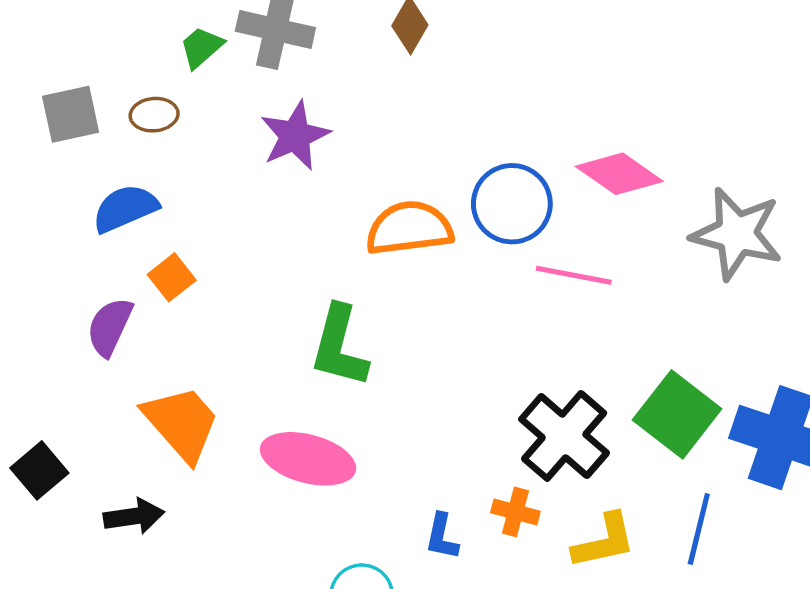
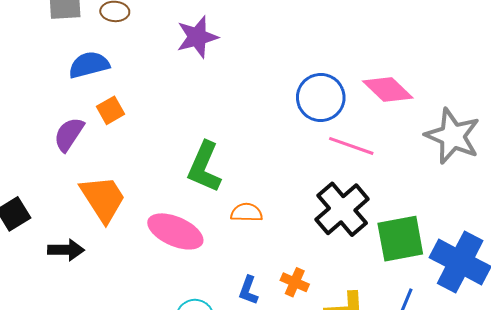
orange semicircle: (409, 228) -> (247, 212), moved, size x0.6
green square: (677, 414) -> (400, 239), turned 33
black cross: (564, 436) -> (342, 209), moved

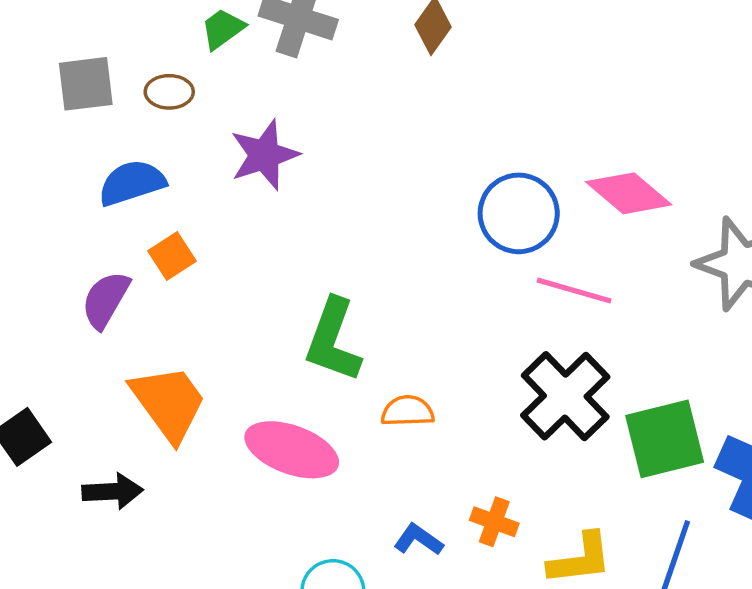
purple star: (197, 37) -> (264, 155), moved
blue L-shape: (248, 290) -> (418, 540), turned 108

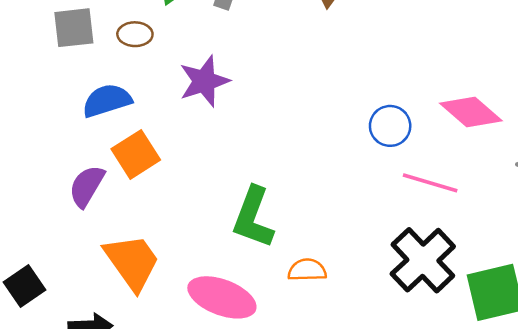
blue circle: (519, 213) -> (390, 126), size x0.7
orange square: (172, 256) -> (136, 154), size x1.4

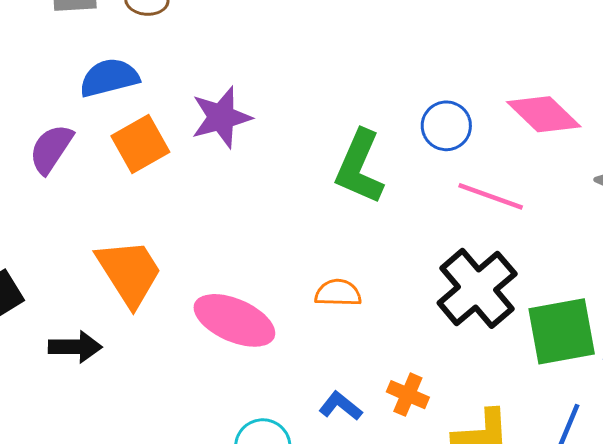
purple star: (204, 81) -> (221, 117), moved
purple semicircle: (87, 186) -> (51, 149), moved
green L-shape: (253, 217) -> (359, 167), moved

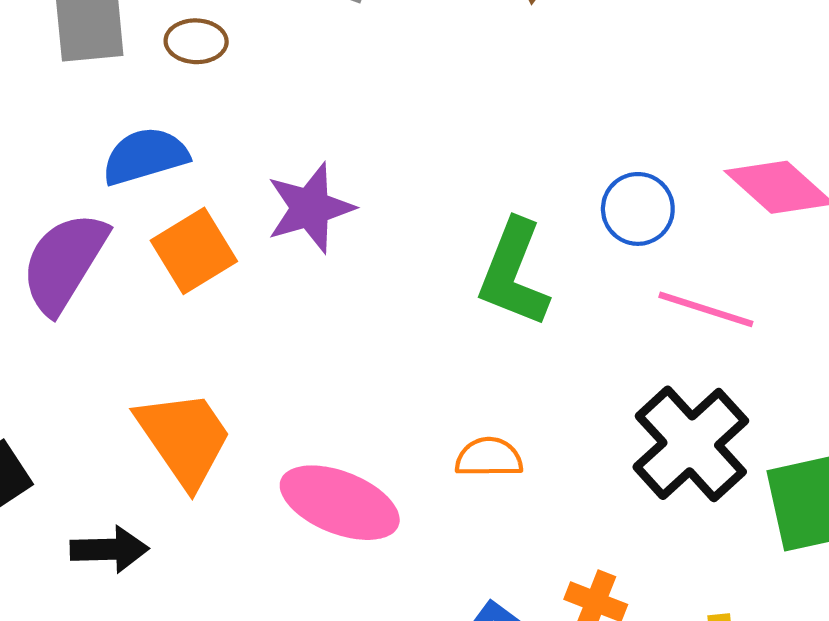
purple semicircle: (51, 149) -> (64, 262), size x1.4

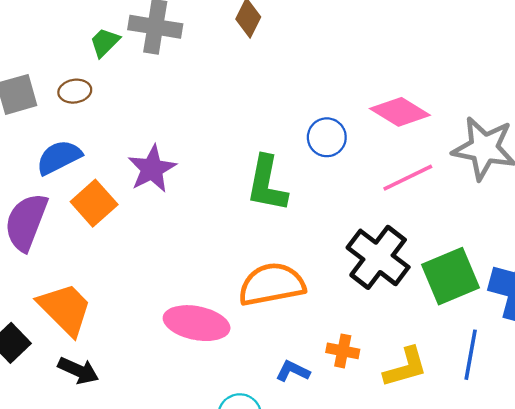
pink line: (706, 309) -> (408, 178), moved, turned -33
orange trapezoid: (184, 438) -> (65, 309), moved
orange semicircle: (489, 457) -> (272, 284), size x1.8
black arrow: (109, 549) -> (78, 371), turned 36

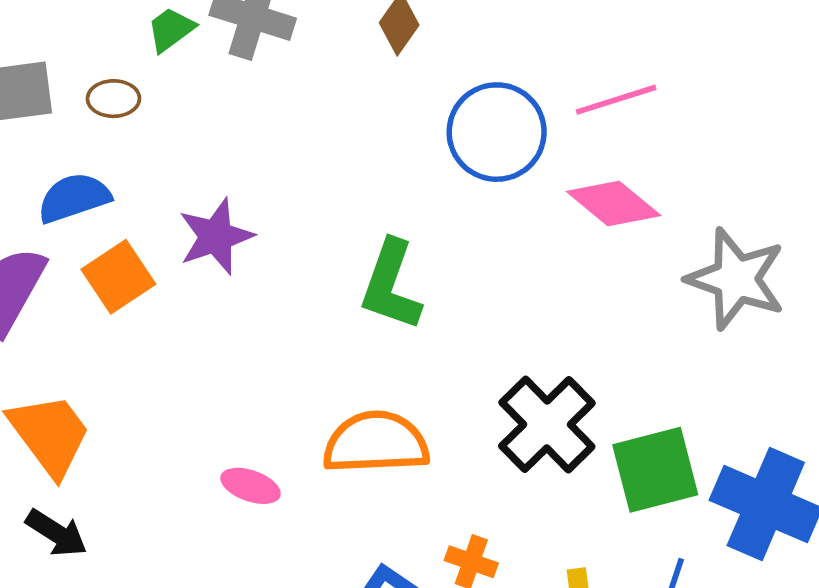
blue circle: (327, 137) -> (497, 132), moved, size x1.6
pink line: (408, 178) -> (616, 100), moved
pink ellipse: (197, 323) -> (251, 486), size x0.6

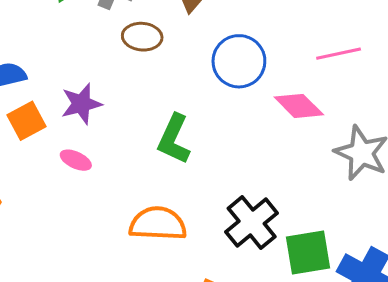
brown ellipse: (113, 99) -> (142, 37), moved, size x1.4
pink line: (616, 100) -> (339, 54), moved
pink ellipse: (251, 486) -> (76, 160), moved

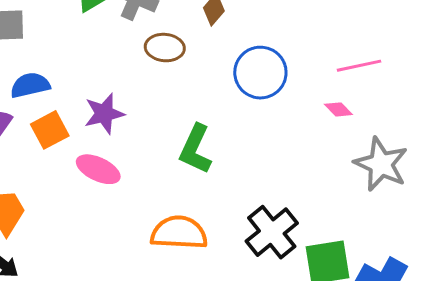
pink diamond: (299, 106) -> (338, 109), moved, size x0.6
pink ellipse: (76, 160) -> (98, 169), size x1.4

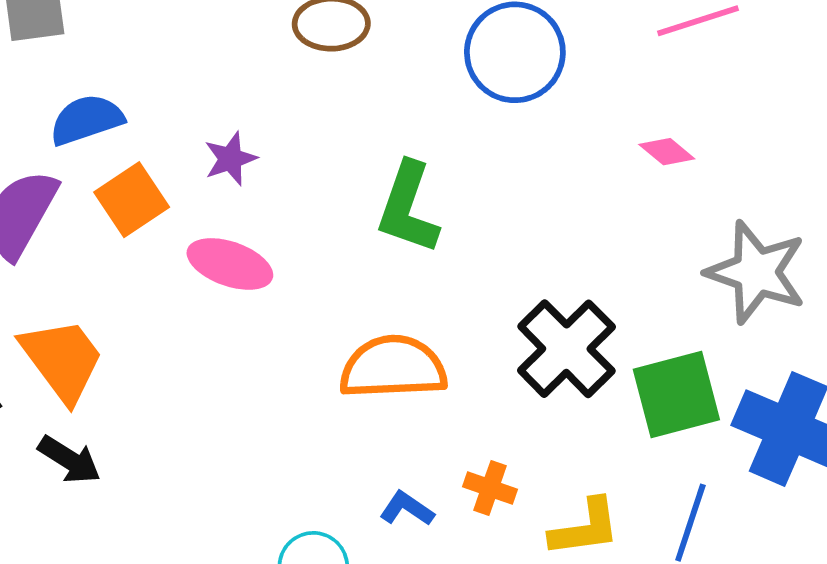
pink diamond: (338, 109) -> (667, 152), moved
purple star: (104, 114) -> (230, 159), size x0.7
gray star: (381, 164) -> (756, 272), moved

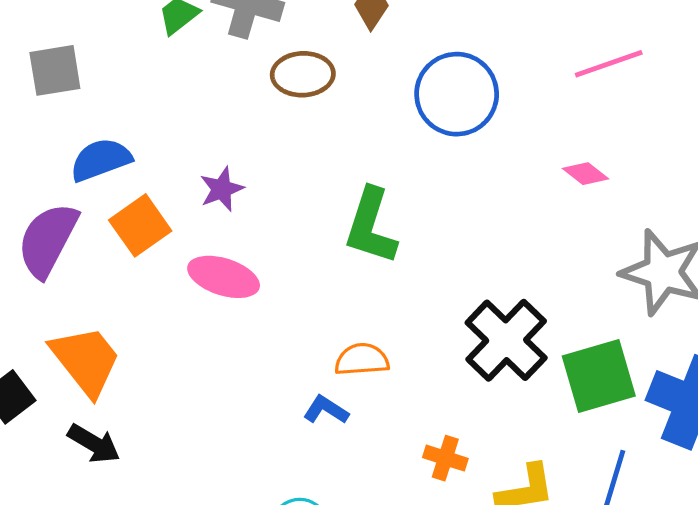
orange semicircle: (393, 367) -> (362, 360), size x0.6
blue L-shape: (407, 509) -> (326, 410), moved

